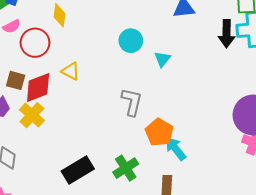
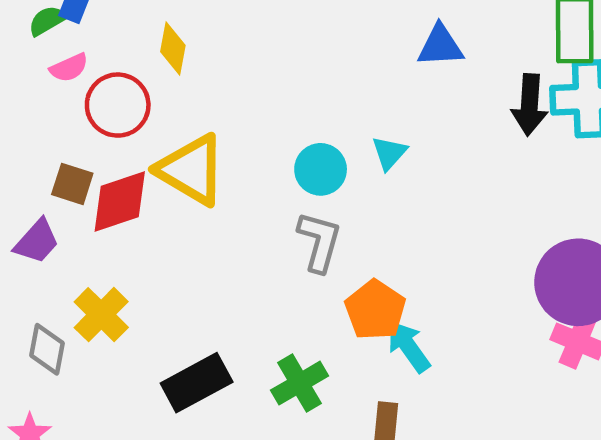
cyan circle: (131, 41) -> (321, 169), moved
yellow triangle: (71, 71) -> (191, 170), size x1.8
yellow cross: (32, 115) -> (101, 315), moved

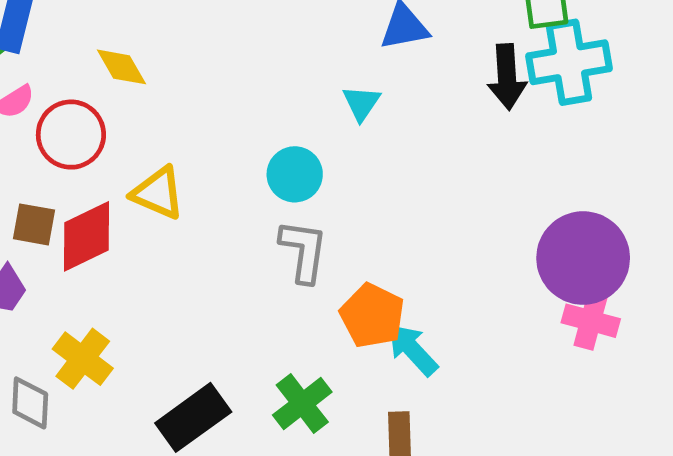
yellow diamond: (173, 48) -> (122, 67), turned -33
cyan triangle: (389, 153) -> (361, 103), moved
yellow triangle: (191, 170) -> (158, 193), size x0.7

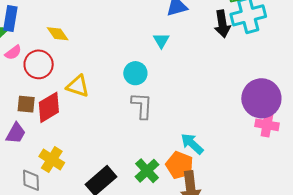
orange pentagon: (372, 316) -> (180, 165), moved

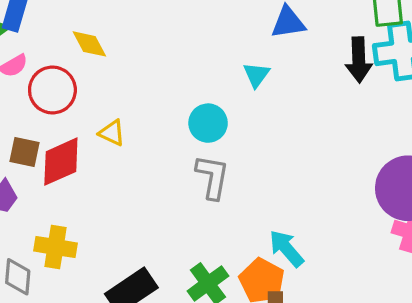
yellow triangle: (78, 86) -> (112, 133), size x0.7
yellow cross: (52, 160) -> (55, 247), turned -30

